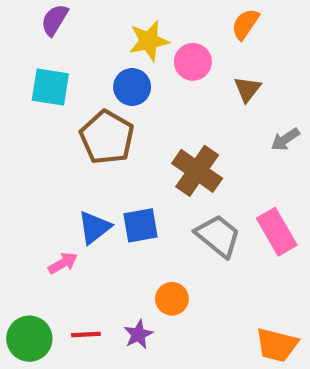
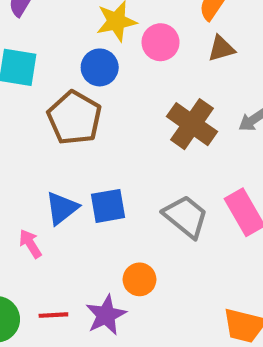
brown triangle: (247, 89) -> (221, 49), moved, turned 36
brown cross: (197, 171) -> (192, 124), moved
pink arrow: (63, 263) -> (30, 244), turned -92
purple star: (138, 334) -> (106, 315), size x1.4

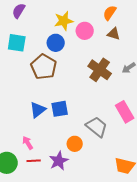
brown triangle: (221, 49) -> (114, 34), turned 32
gray trapezoid: (186, 216) -> (97, 127), moved
pink arrow: (30, 244) -> (28, 143), moved

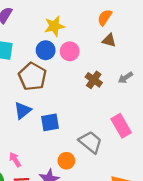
pink circle: (85, 31) -> (70, 51), moved
brown cross: (100, 70) -> (94, 80), size x0.7
blue triangle: (38, 110) -> (23, 110), moved

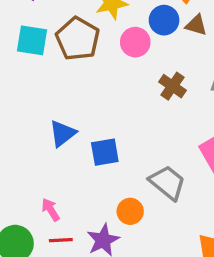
blue circle: (46, 50) -> (164, 20), moved
brown pentagon: (32, 76) -> (78, 39), moved

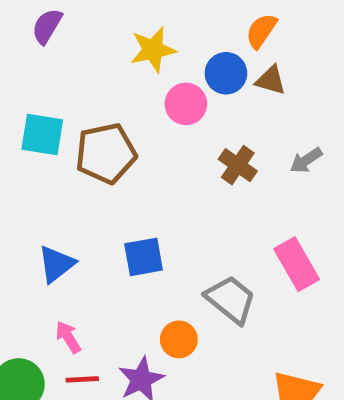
brown pentagon: (78, 39) -> (106, 153), moved, turned 30
cyan square: (32, 40) -> (42, 134), moved
blue triangle: (62, 134) -> (56, 264), moved

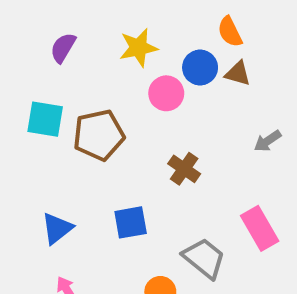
purple semicircle: (47, 26) -> (63, 48), moved
orange semicircle: (261, 31) -> (230, 32), turned -60
brown cross: (238, 165) -> (184, 169), moved

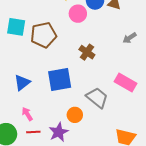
blue square: (131, 222) -> (60, 79), size x1.4
pink rectangle: (260, 228) -> (125, 82), turned -30

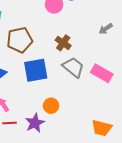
brown pentagon: (43, 35) -> (20, 40), moved
gray trapezoid: (97, 98) -> (73, 67), moved

